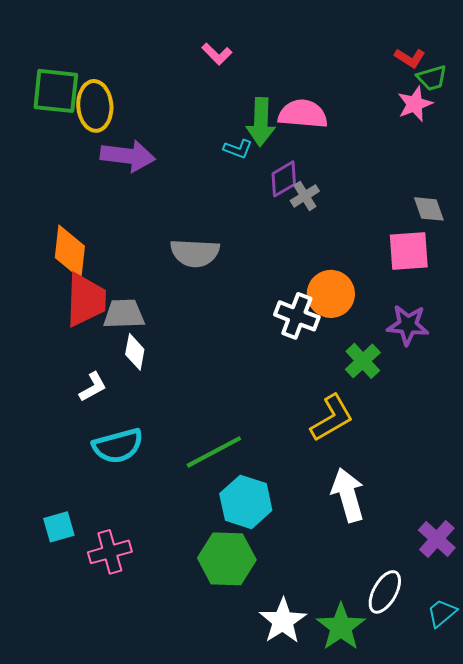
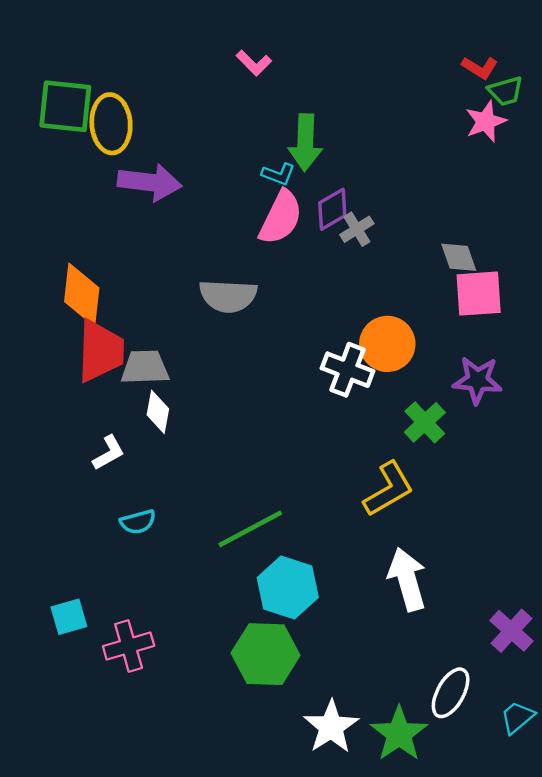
pink semicircle: (303, 114) -> (281, 217), moved, turned 111
gray diamond: (429, 209) -> (459, 257), moved
cyan semicircle: (118, 446) -> (138, 522), size x0.6

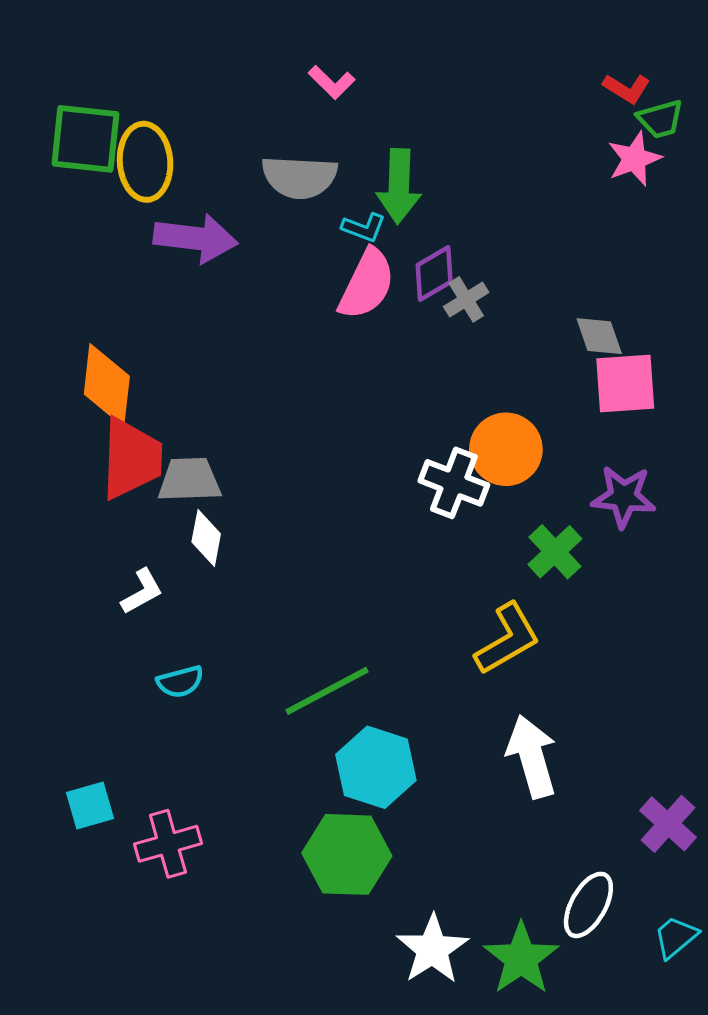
gray semicircle: (228, 296) -> (299, 177), moved

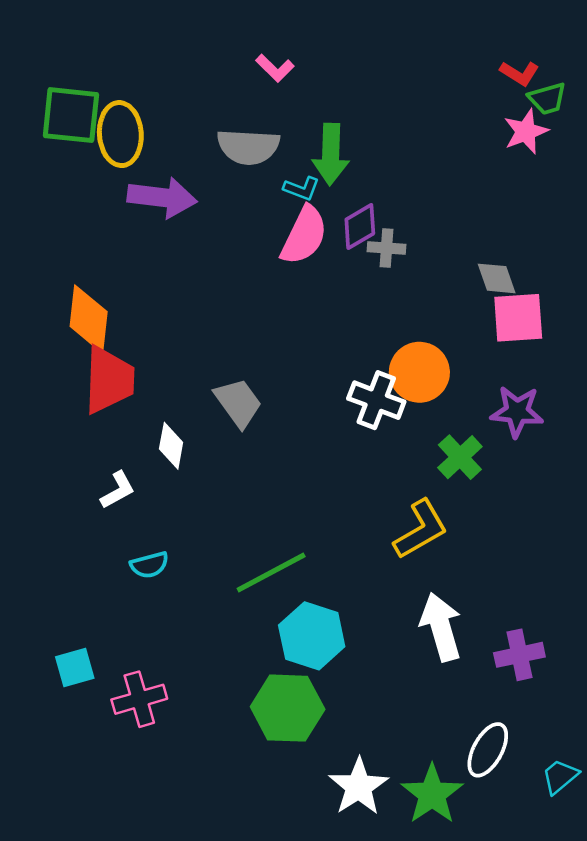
gray cross: (466, 299) -> (386, 248), turned 36
gray trapezoid: (189, 480) -> (238, 403), moved, turned 56
purple cross: (668, 824) -> (519, 655), moved, turned 36

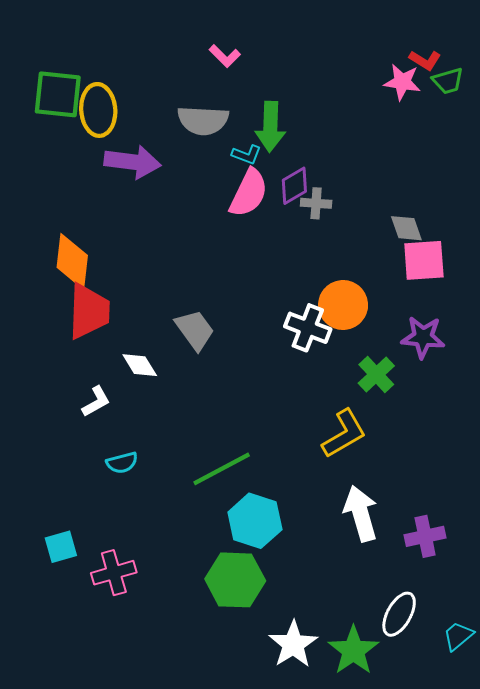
pink star: (526, 131) -> (402, 82), moved, turned 30
white diamond: (171, 446) -> (140, 365), turned -42

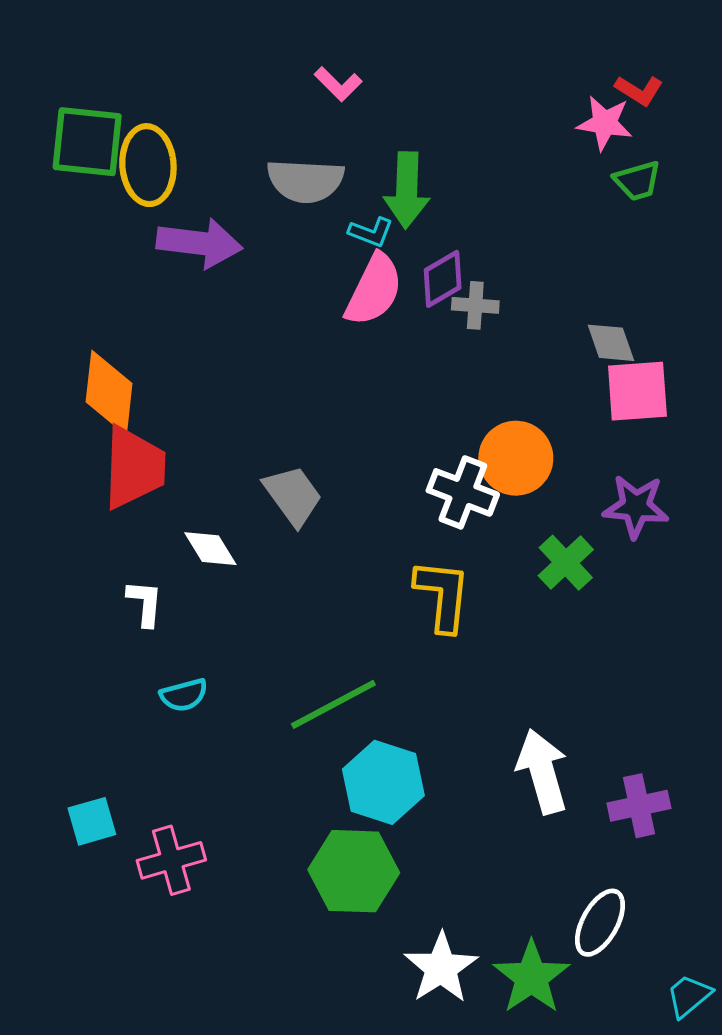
green trapezoid: (448, 81) -> (637, 181), moved
white L-shape: (96, 401) -> (145, 603), turned -56
yellow L-shape: (344, 434) -> (443, 595), moved, turned -54
cyan trapezoid: (458, 636) -> (689, 996), moved

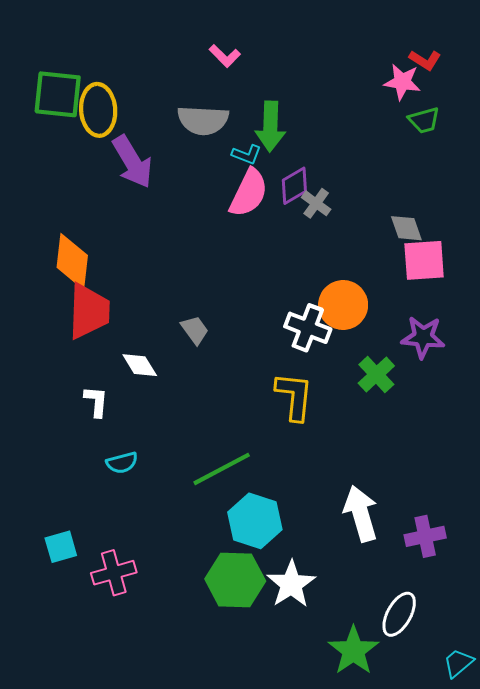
purple arrow: (199, 243) -> (132, 162), turned 52
gray cross: (475, 305) -> (316, 203), turned 32
gray trapezoid: (293, 496) -> (195, 330), size x0.7
white star: (441, 968) -> (291, 584), moved

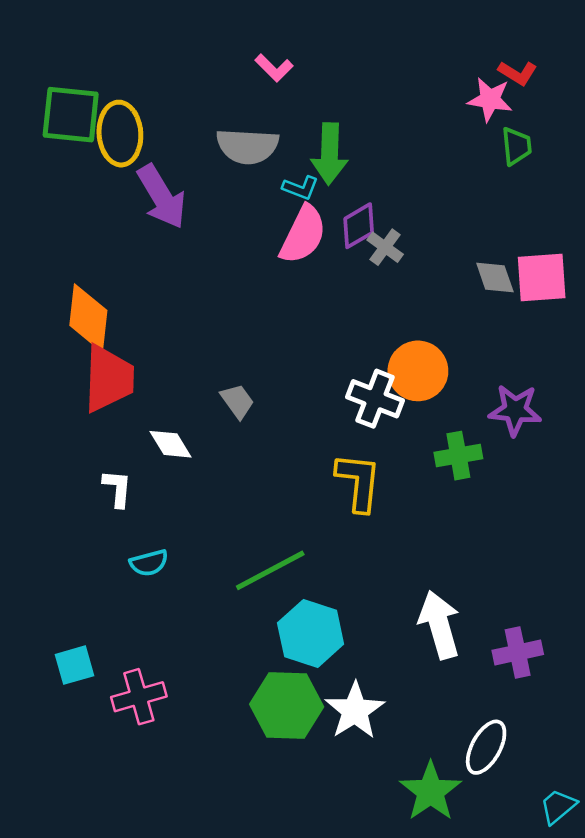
green trapezoid: (424, 120) -> (516, 146), turned -80
pink square: (424, 260) -> (542, 277), moved
green cross: (376, 375) -> (458, 456), turned 33

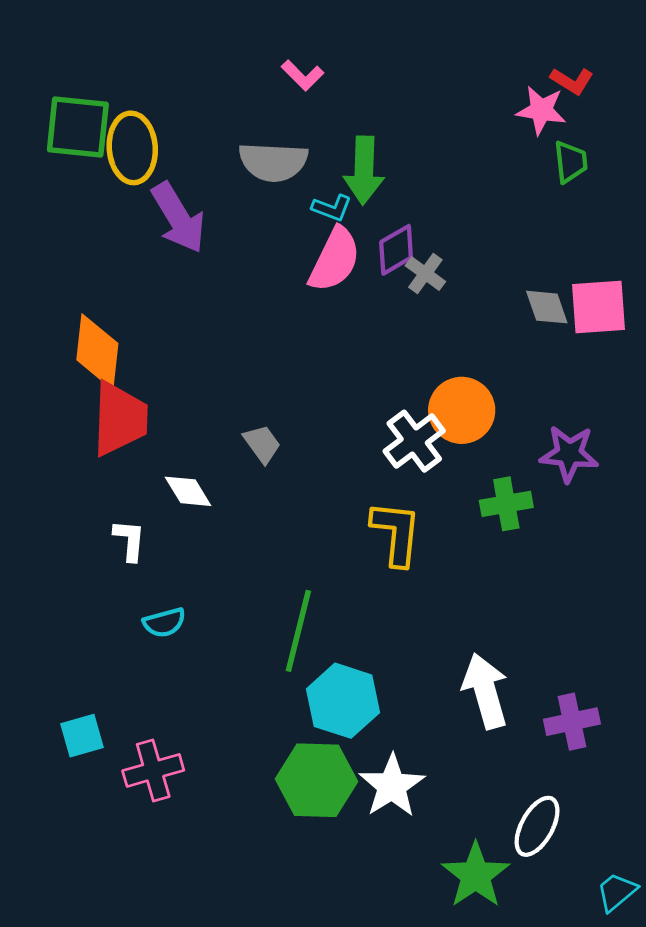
white cross: (375, 399) -> (414, 441), turned 32
green line: (270, 570) -> (298, 631), turned -48

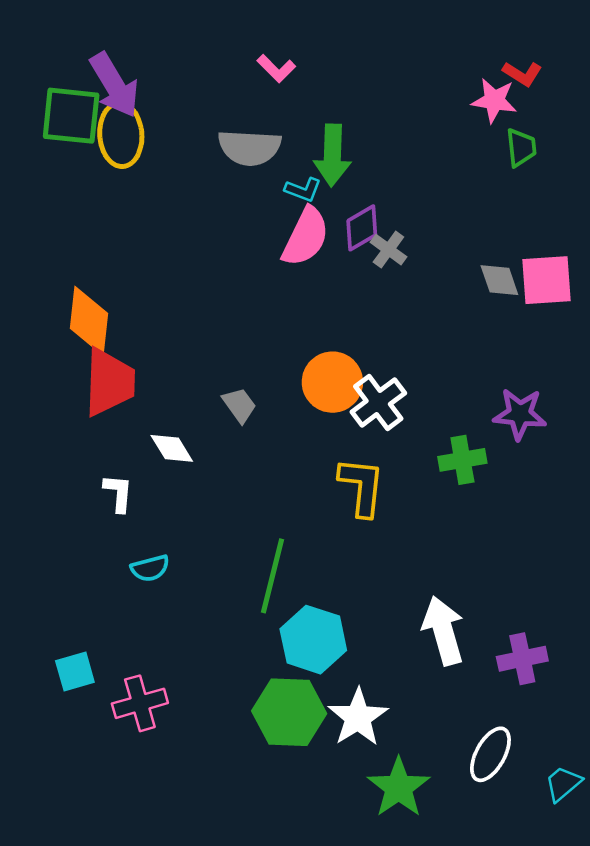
purple arrow: (178, 218) -> (114, 85), moved
orange circle: (462, 410) -> (332, 382), moved
green star: (476, 875) -> (399, 787), moved
cyan trapezoid: (617, 892) -> (563, 784), moved

